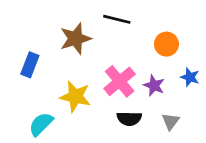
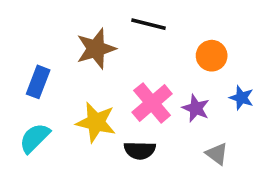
black semicircle: (129, 119) -> (140, 150), moved
gray triangle: (171, 121) -> (217, 154), turned -30
cyan semicircle: (41, 124) -> (35, 138), moved

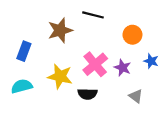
cyan semicircle: (35, 138) -> (22, 86), turned 30

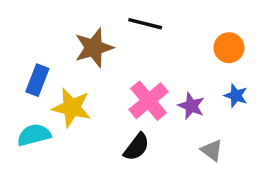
orange circle: (132, 35) -> (229, 48), moved
yellow star: (60, 76) -> (72, 108), moved
black semicircle: (87, 94) -> (137, 147), turned -54

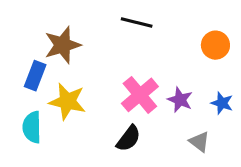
brown star: (94, 48) -> (63, 45), moved
blue star: (236, 96) -> (222, 103), moved
cyan semicircle: (34, 135) -> (32, 127), turned -76

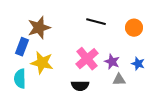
black line: (137, 23) -> (96, 22), moved
black semicircle: (129, 138) -> (80, 86), turned 54
gray triangle: (199, 142) -> (119, 80), moved, turned -40

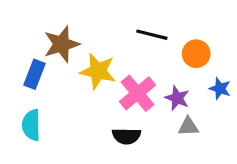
orange circle: (134, 28) -> (196, 54), moved
yellow star: (42, 63) -> (98, 71), moved
blue star: (138, 64) -> (220, 89), moved

